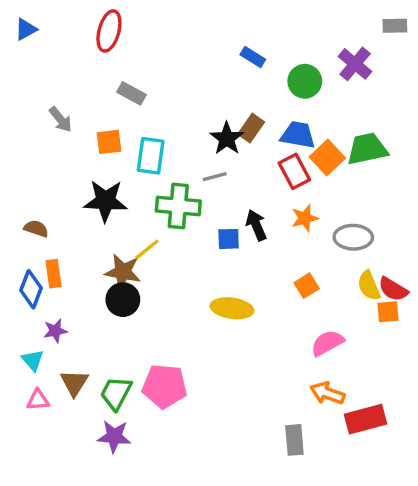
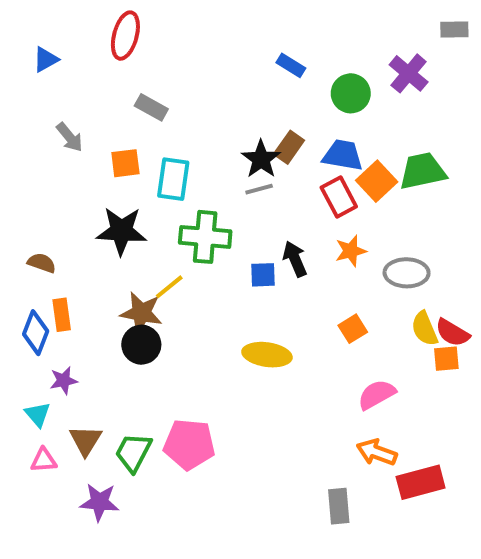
blue triangle: (26, 29) -> (46, 59), moved
gray line: (215, 177) -> (259, 189), moved
purple star: (114, 436) -> (99, 502), moved

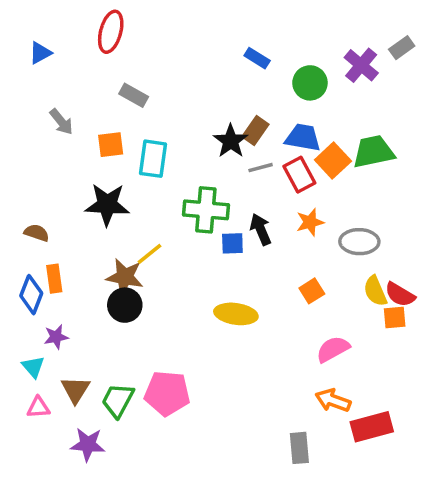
gray rectangle: (454, 30) -> (402, 48), moved, turned -35
gray line: (259, 189) -> (261, 168), moved
green cross: (205, 237) -> (206, 210), moved

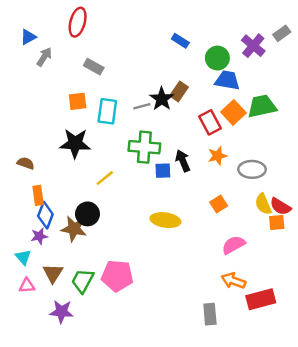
gray arrow: (61, 122) -> (44, 57), moved, turned -108
blue trapezoid: (303, 138) -> (227, 80), moved
gray line: (261, 168) -> (142, 106), moved
brown star: (125, 277) -> (74, 229), moved
blue diamond: (31, 295) -> (45, 215), moved

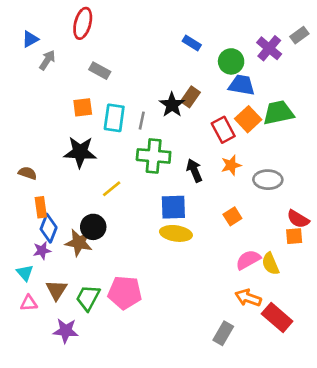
gray line: (142, 106) -> (142, 121), moved, turned -63
blue square: (163, 171) -> (173, 207), moved, size x1.5
yellow semicircle: (263, 204) -> (270, 264), moved
red rectangle: (261, 299) -> (277, 317), turned 56
gray rectangle: (210, 314) -> (223, 333), turned 35

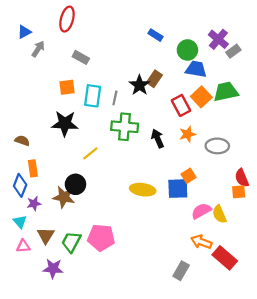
gray rectangle: (299, 35) -> (233, 51), moved
blue square: (173, 207) -> (178, 189), moved
red semicircle: (298, 219) -> (242, 178), turned 36
blue diamond: (49, 228) -> (20, 185), moved

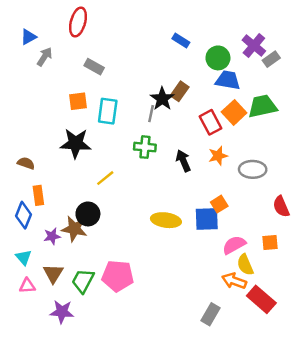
gray line: (115, 98) -> (151, 114), moved
green cross: (125, 127) -> (145, 147), size x0.7
orange square: (239, 192) -> (270, 242), moved
purple star: (34, 204) -> (52, 236), moved
yellow semicircle: (219, 214) -> (245, 265), moved

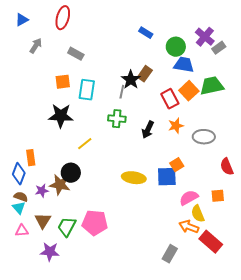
blue triangle: (28, 37) -> (22, 20), moved
black arrow: (183, 161) -> (148, 130), turned -132
brown semicircle: (26, 163) -> (21, 197), moved

